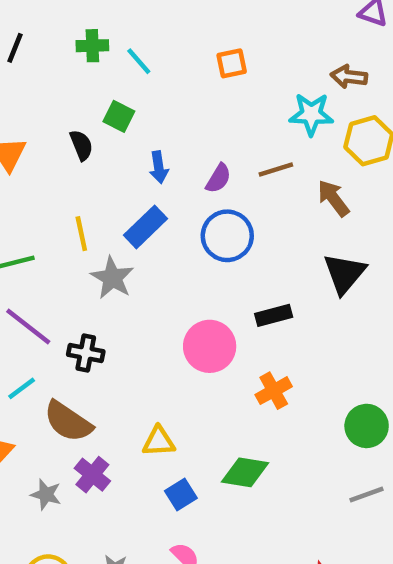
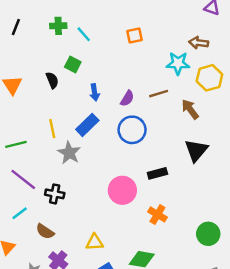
orange cross: (274, 391) -> (157, 214), turned -30
brown semicircle: (68, 422) -> (45, 231), size x0.7

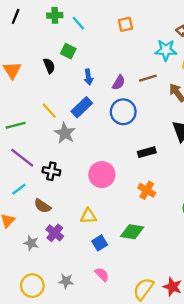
yellow line: (52, 129) -> (49, 111), turned -30
pink circle: (122, 190) -> (102, 175), moved

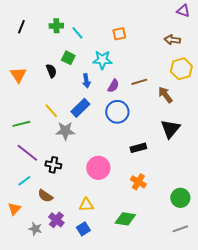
cyan star: (166, 50) -> (102, 60), moved
gray star: (65, 133) -> (65, 131), turned -30
blue square: (100, 243) -> (83, 229), moved

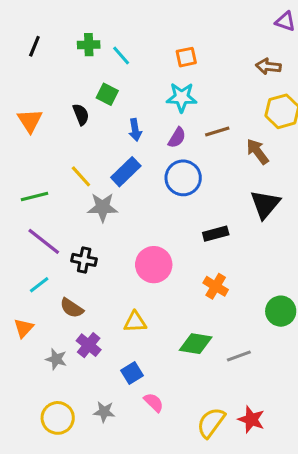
cyan star: (102, 60) -> (182, 97), moved
blue square: (83, 229) -> (132, 373), moved
gray line: (180, 229) -> (239, 356), moved

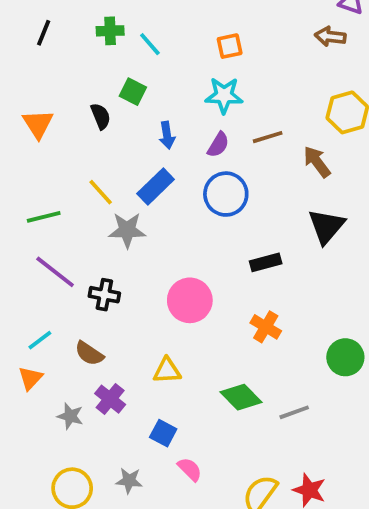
brown arrow: (268, 66) -> (330, 37), moved
cyan line: (39, 285) -> (40, 340), moved
green diamond: (196, 344) -> (241, 397), turned 36
blue square: (132, 373) -> (163, 433), turned -30

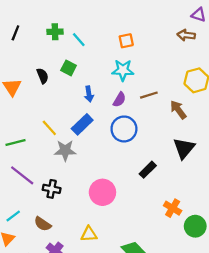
black semicircle: (101, 116) -> (43, 76), moved
black rectangle: (266, 262) -> (148, 170), turned -30
orange cross: (266, 327) -> (173, 208), moved

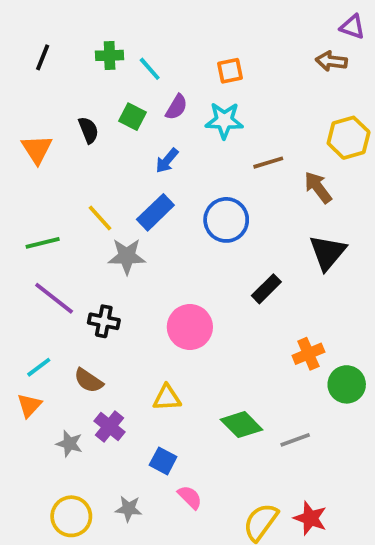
blue arrow: (89, 94) -> (167, 161), turned 49
purple semicircle: (119, 100) -> (176, 107), moved
orange cross: (173, 208) -> (308, 354), turned 36

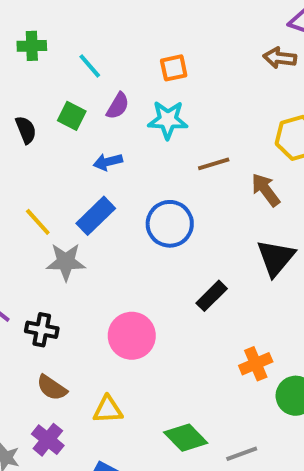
green cross: (110, 55) -> (32, 46), moved
blue arrow: (167, 161) -> (108, 162), turned 36
brown semicircle: (88, 381) -> (52, 388), moved

